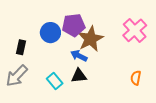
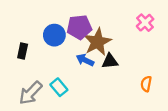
pink cross: (135, 30) -> (145, 23), moved, size x0.7
gray arrow: (17, 76) -> (31, 93), moved
black triangle: (79, 76) -> (110, 61), moved

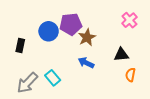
brown star: (97, 42) -> (87, 37), size x0.7
blue arrow: (85, 60) -> (86, 63), moved
black triangle: (110, 61) -> (121, 55), moved

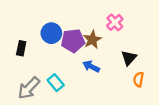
pink cross: (129, 20) -> (115, 22), moved
purple pentagon: (71, 24) -> (73, 41), moved
black triangle: (121, 55) -> (129, 58), turned -42

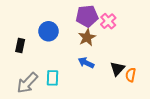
purple pentagon: (73, 41) -> (87, 16), moved
black triangle: (129, 58) -> (117, 69), moved
cyan rectangle: (56, 83) -> (53, 78), turned 42

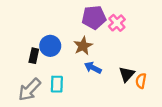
blue circle: (48, 31) -> (50, 46), moved
brown star: (87, 37) -> (83, 46), moved
black rectangle: (20, 45) -> (34, 56), moved

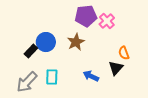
black rectangle: (34, 56) -> (31, 51), turned 32
blue arrow: (93, 68) -> (91, 76), moved
orange semicircle: (141, 81) -> (124, 53), moved, turned -32

